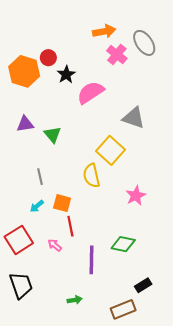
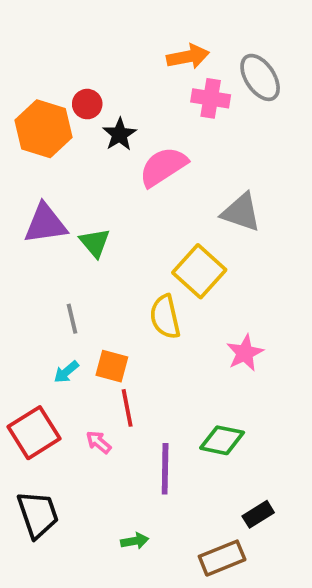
pink cross: (117, 55) -> (211, 98), turned -30
purple triangle: (25, 124) -> (45, 224), size x1.4

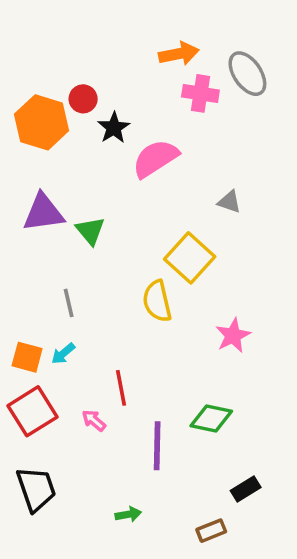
gray triangle: (241, 212) -> (229, 202), size x0.6
orange square: (112, 366) -> (27, 357), moved
brown rectangle: (222, 558) -> (211, 531), size x0.7

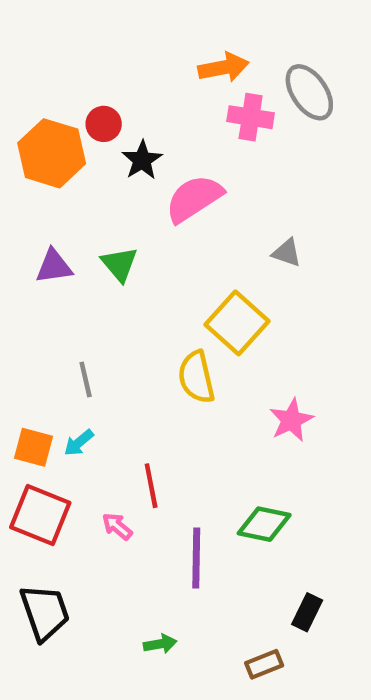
purple triangle: (43, 213) -> (54, 266), size x0.7
green triangle: (90, 231) -> (119, 264), moved
red square: (33, 411) -> (40, 515), turned -36
black rectangle: (246, 489) -> (307, 612), turned -32

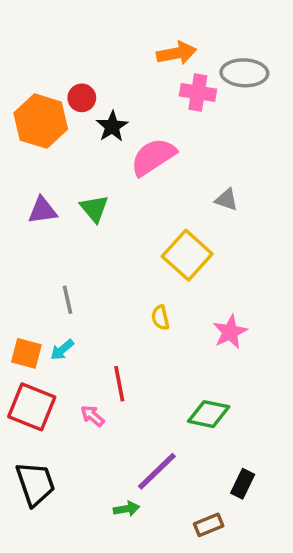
gray ellipse: (309, 92) -> (244, 73), turned -54
yellow semicircle: (196, 377) -> (160, 318), moved, size x0.6
purple line: (196, 558) -> (157, 471), moved, turned 45

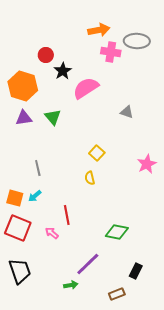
orange hexagon: (41, 121) -> (23, 86), moved
yellow square: (187, 255) -> (97, 153), moved, size x0.6
pink star: (230, 332) -> (147, 164), moved

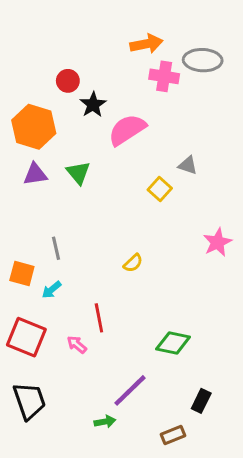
yellow square: (97, 153) -> (160, 189), moved
yellow semicircle: (90, 178) -> (133, 263), turned -120
orange square: (15, 198) -> (22, 273), moved

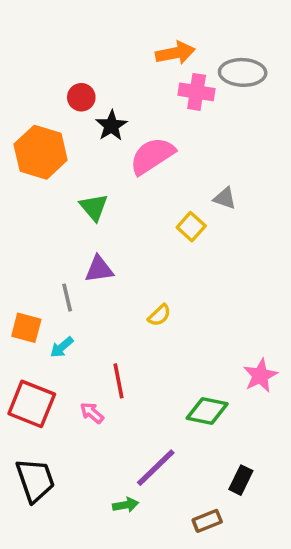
purple triangle: (35, 174) -> (99, 269), moved
pink star: (217, 242) -> (260, 376), moved

